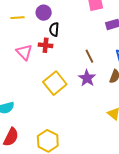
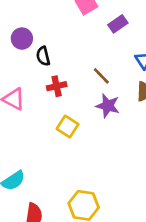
red cross: (46, 45) -> (57, 86), moved
yellow square: (55, 83) -> (68, 127), size x0.7

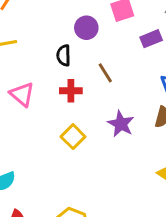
purple circle: (22, 39) -> (86, 28), moved
brown line: (101, 76) -> (105, 73), moved

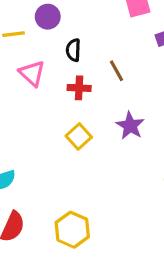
purple circle: (86, 28) -> (48, 17), moved
pink triangle: (22, 94) -> (32, 73), moved

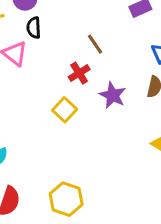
black semicircle: (73, 50) -> (34, 28), moved
red cross: (79, 88) -> (79, 73), moved, turned -30

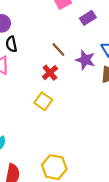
purple star: (113, 95) -> (85, 60), moved

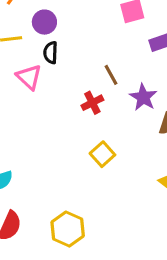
yellow square: (43, 101) -> (102, 154), moved

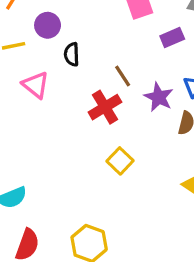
black semicircle: (51, 53) -> (72, 54), moved
red cross: (92, 103) -> (105, 107), size x1.4

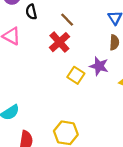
purple star: (159, 97) -> (99, 66), moved

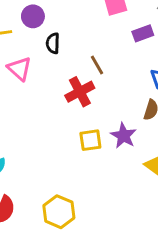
yellow square: (76, 75) -> (90, 140), turned 35

